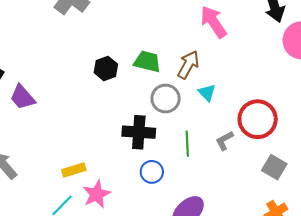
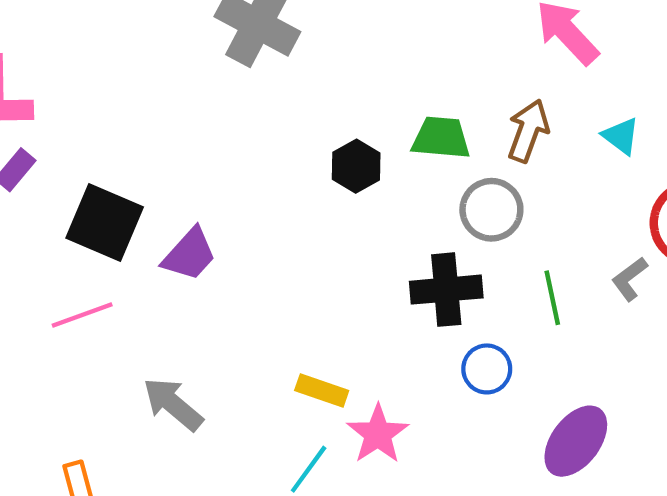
cyan triangle: (207, 93) -> (621, 136), moved
purple trapezoid: (22, 97) -> (189, 254), turned -88
yellow rectangle: (74, 170) -> (322, 391), turned 45

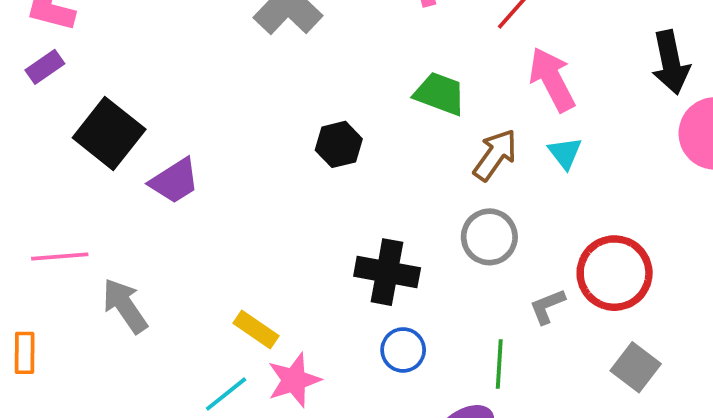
cyan triangle: (621, 136) -> (565, 153), moved
green trapezoid: (441, 138) -> (440, 94), moved
gray circle: (491, 210) -> (489, 237), moved
green line: (552, 298) -> (499, 364), moved
pink line: (82, 315) -> (60, 256), moved

